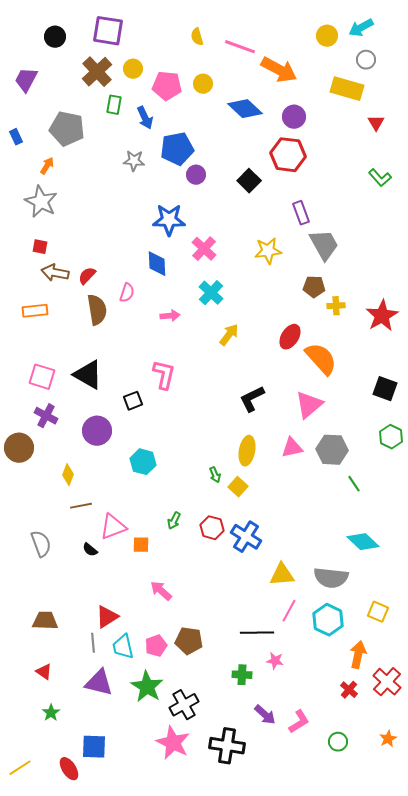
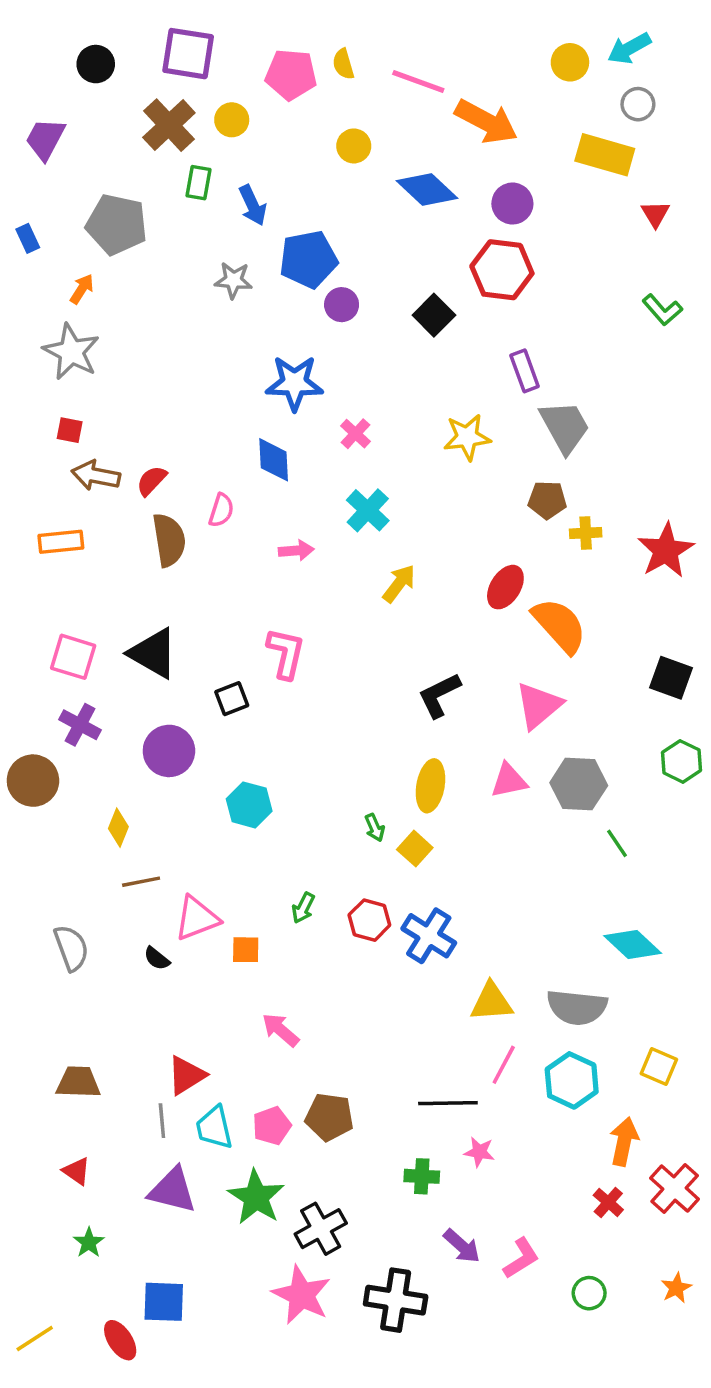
pink pentagon: (167, 86) -> (291, 75), moved
pink cross: (204, 249) -> (356, 434), size x0.7

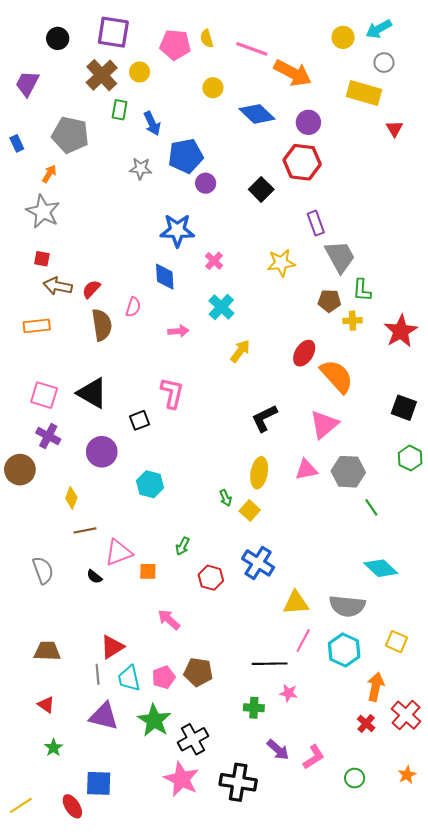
green L-shape: (662, 310) -> (362, 290), moved, turned 45
red hexagon: (369, 920) -> (211, 578), moved

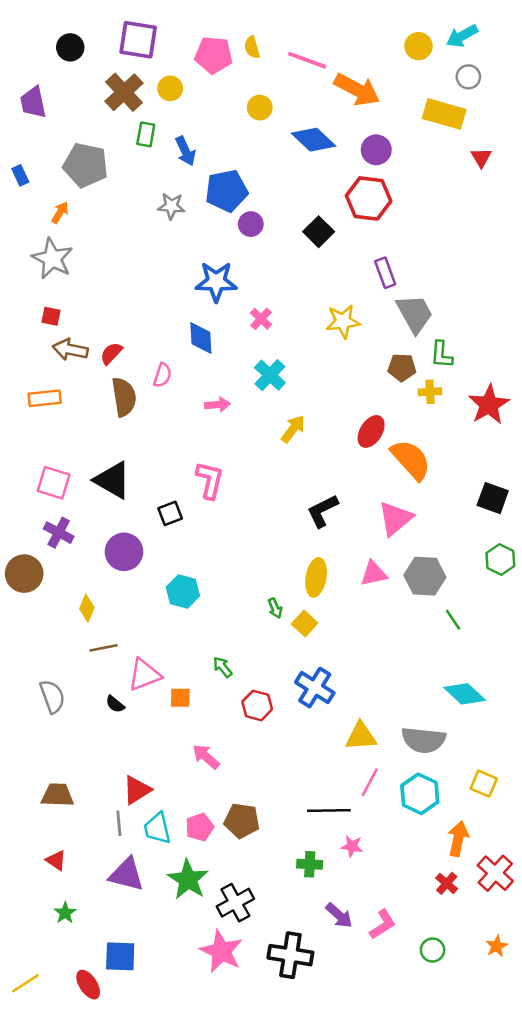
purple trapezoid: (27, 84) -> (33, 102), turned -40
green arrow: (183, 546) -> (223, 667), turned 114

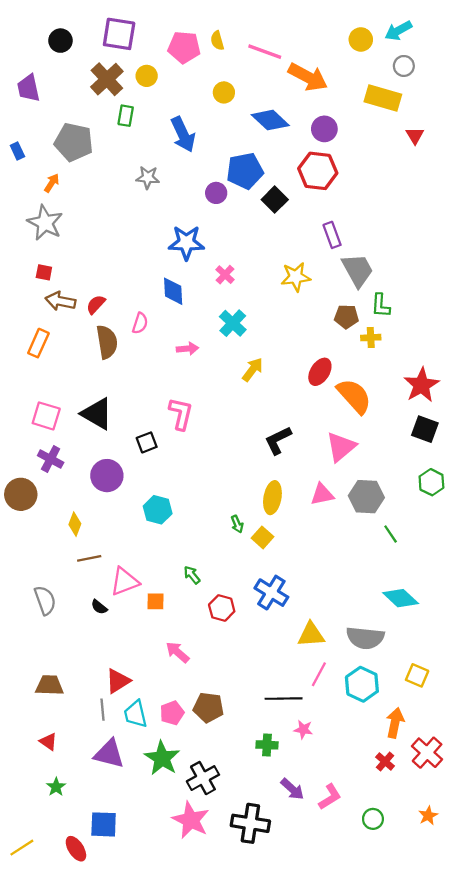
blue arrow: (185, 151) -> (183, 134), moved, size x1.4
blue pentagon: (226, 191) -> (245, 171), moved
orange rectangle: (45, 398) -> (38, 343), turned -60
red star: (489, 405) -> (422, 385), moved

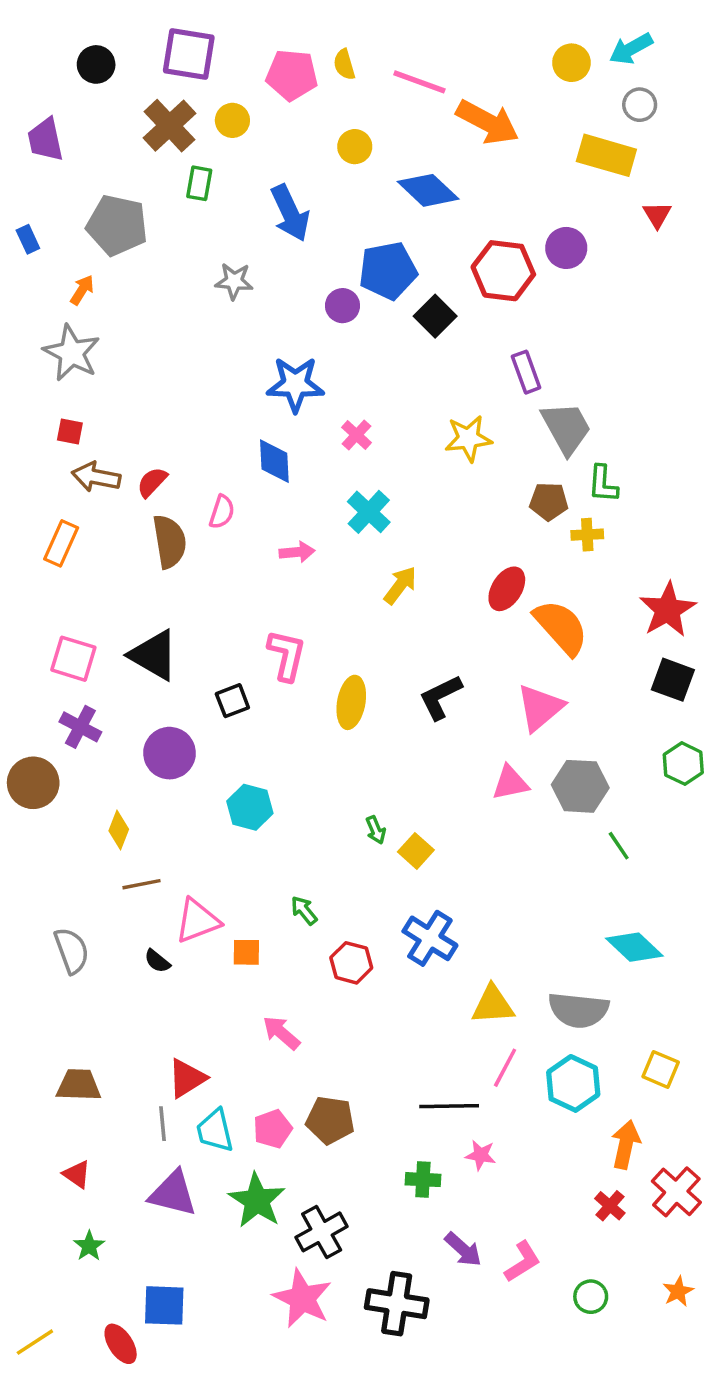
purple circle: (324, 129) -> (566, 248), moved
yellow ellipse: (272, 498) -> (351, 702), moved

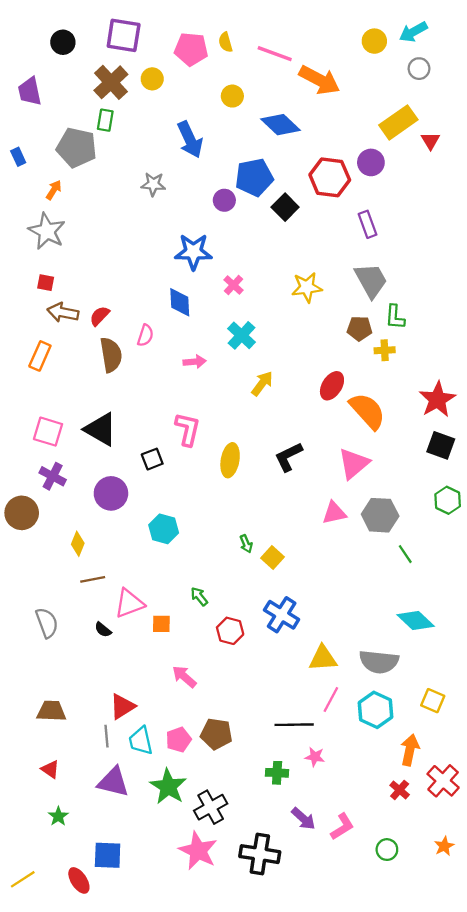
yellow rectangle: (606, 155) -> (398, 122), moved, turned -51
green rectangle: (199, 183) -> (105, 120), moved
purple rectangle: (526, 372) -> (367, 224), moved

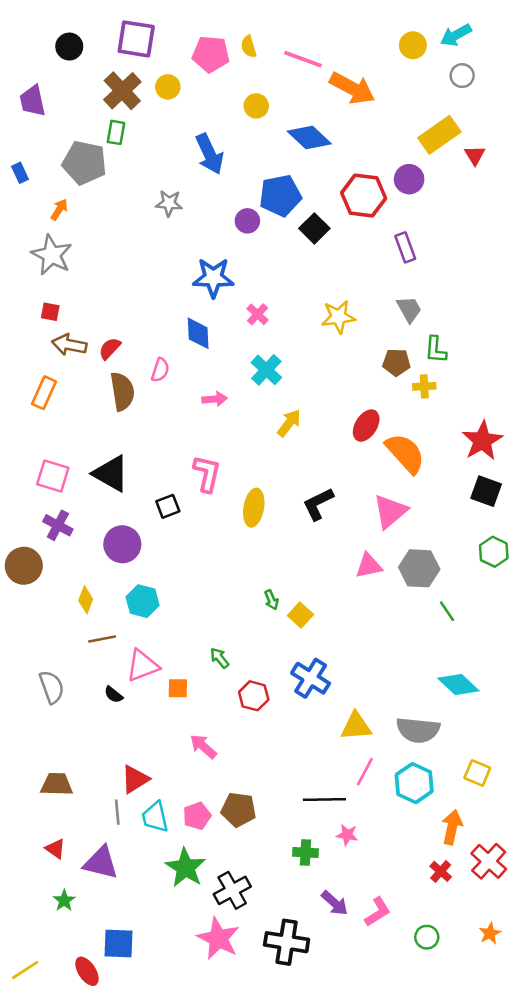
gray trapezoid: (371, 280) -> (409, 309), size x0.7
cyan hexagon: (164, 529) -> (143, 601), moved
purple triangle: (113, 782) -> (101, 863), moved

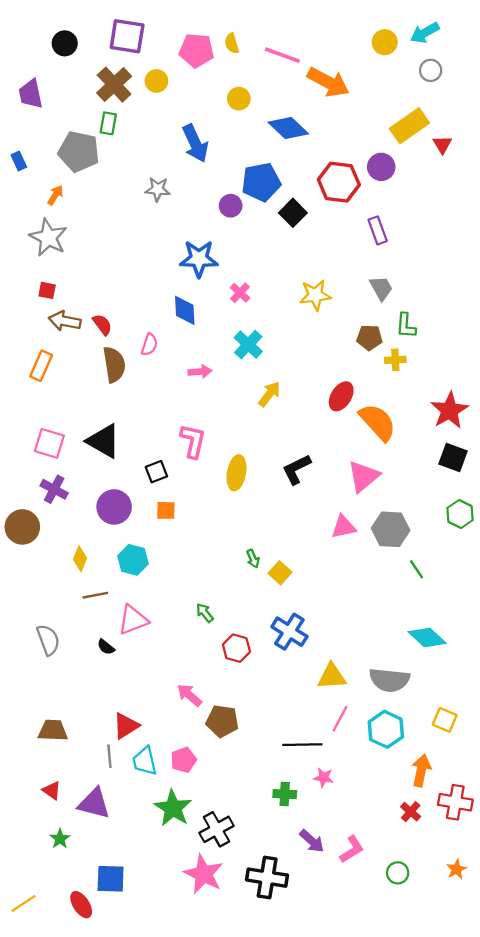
red semicircle: (110, 348) -> (102, 325), turned 100
orange square: (178, 688) -> (166, 510), moved
brown pentagon: (239, 810) -> (222, 721), moved
red cross: (489, 861) -> (455, 802), turned -32

